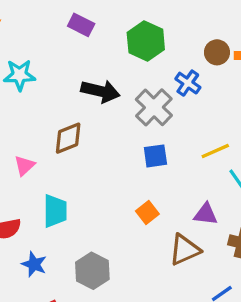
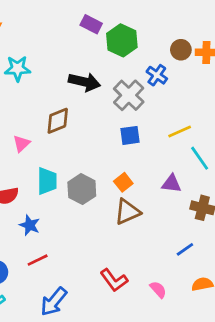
purple rectangle: (81, 25) -> (91, 24), moved
brown triangle: (185, 250) -> (127, 212), moved
gray hexagon: (92, 271) -> (82, 189), moved

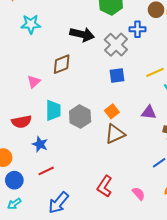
blue cross: (157, 75) -> (138, 29), turned -35
red L-shape: (114, 280) -> (105, 186), turned 70

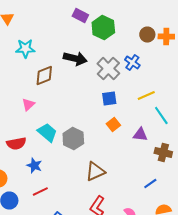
blue cross: (138, 29) -> (132, 62), moved, turned 35
brown diamond: (62, 64) -> (44, 76), moved
cyan trapezoid: (53, 110) -> (47, 132), turned -50
orange square: (112, 111) -> (113, 124), moved
brown triangle: (115, 134) -> (95, 172), moved

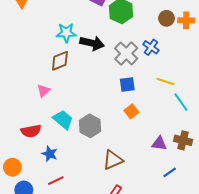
cyan star: (25, 48) -> (66, 33), moved
yellow line: (146, 96) -> (165, 81), turned 42
purple triangle: (140, 134) -> (159, 143), moved

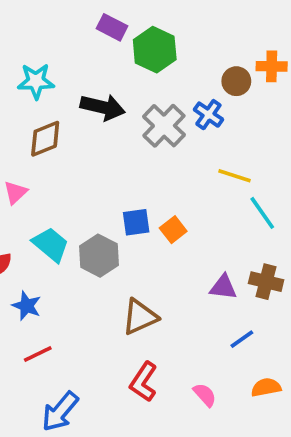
brown circle: (166, 18) -> (236, 81), moved
cyan star: (66, 33) -> (36, 81), moved
blue square: (127, 85) -> (136, 222), moved

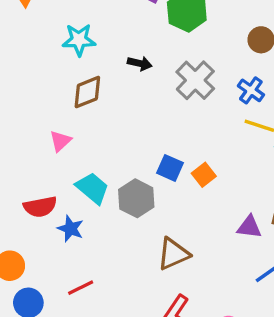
black arrow: (103, 107) -> (140, 63), size x0.6
blue cross: (208, 115) -> (251, 90), moved
blue square: (136, 222) -> (170, 168), turned 32
blue star: (27, 306) -> (71, 229), moved

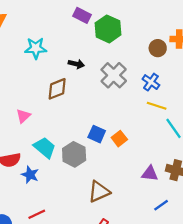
brown diamond: (87, 92) -> (57, 89), moved

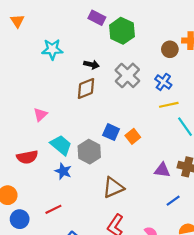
brown diamond: (57, 89) -> (86, 88), moved
yellow line: (157, 106) -> (169, 105), turned -30
blue star: (30, 175) -> (63, 171), moved

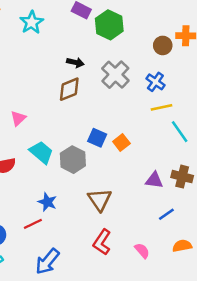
cyan star: (52, 49) -> (32, 22), moved, turned -30
blue star: (63, 171) -> (47, 202), moved
brown triangle: (113, 188) -> (100, 200), turned -40

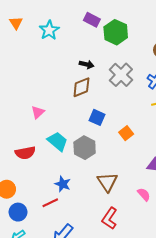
blue square: (97, 138) -> (97, 117), moved
pink semicircle: (142, 251) -> (144, 194), moved

